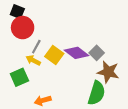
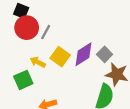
gray line: (36, 47) -> (46, 32), moved
purple diamond: (76, 53) -> (83, 54), turned -70

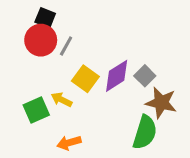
black square: (21, 11) -> (45, 18), moved
yellow arrow: (38, 62) -> (62, 100), moved

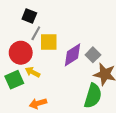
black square: (45, 18) -> (29, 16), moved
red circle: (41, 40) -> (21, 53), moved
yellow square: (85, 79) -> (49, 42), moved, turned -36

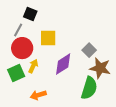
gray line: (36, 33) -> (18, 30), moved
purple diamond: (72, 55) -> (63, 64), moved
yellow arrow: (33, 72) -> (33, 66), turned 88

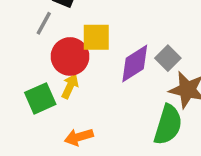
red circle: (22, 48) -> (70, 56), moved
purple diamond: (63, 64) -> (135, 63), moved

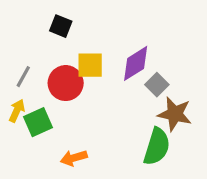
gray line: (44, 23) -> (23, 77), moved
purple diamond: (135, 63) -> (136, 63), moved
yellow arrow: (70, 86) -> (17, 111), moved

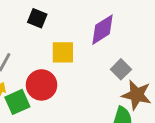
purple diamond: (136, 63) -> (103, 30), moved
red circle: (66, 83) -> (42, 85), moved

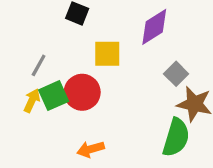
green square: (17, 102) -> (54, 96), moved

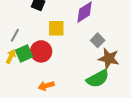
green semicircle: (176, 137) -> (98, 79), turned 45

